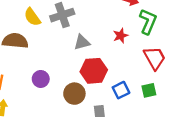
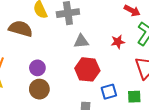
brown circle: (74, 94) -> (39, 89), moved

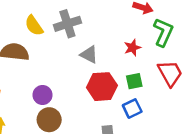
gray triangle: (81, 41) -> (89, 55), turned 42
green square: (134, 97) -> (134, 81), moved

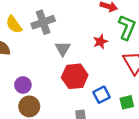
gray triangle: (89, 55) -> (63, 49), turned 35
green square: (134, 81) -> (127, 102), moved

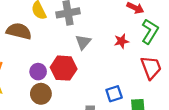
red hexagon: (75, 76) -> (64, 68), moved

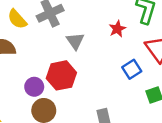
blue square: (114, 94) -> (132, 69), moved

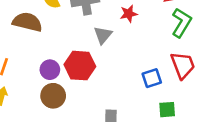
red star: (117, 29) -> (129, 14), moved

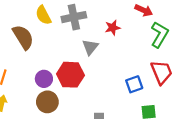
brown semicircle: (27, 22) -> (23, 37), turned 45

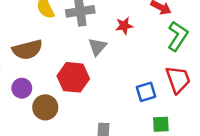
brown semicircle: (23, 37) -> (27, 50), moved, turned 105
purple circle: (44, 79) -> (22, 88), moved

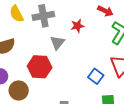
blue square: (146, 92) -> (96, 76), turned -35

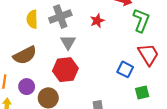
yellow semicircle: (16, 14) -> (32, 19), turned 36
gray triangle: (57, 43) -> (68, 42), moved

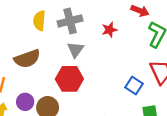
purple circle: (27, 87) -> (25, 102), moved

